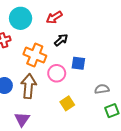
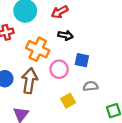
black arrow: (61, 40) -> (65, 35), turned 48
gray semicircle: (102, 89) -> (91, 86), moved

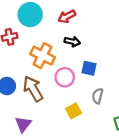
brown arrow: (29, 81) -> (33, 89), turned -40
gray semicircle: (91, 86) -> (98, 96), turned -72

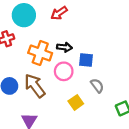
black arrow: (72, 42) -> (64, 47), moved
gray semicircle: (98, 96) -> (97, 86), turned 136

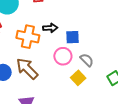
pink circle: (64, 71) -> (63, 56), moved
yellow square: (76, 102) -> (78, 78), moved

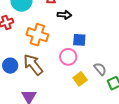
black arrow: (50, 28) -> (64, 15), moved
gray semicircle: (87, 60) -> (100, 69), moved

